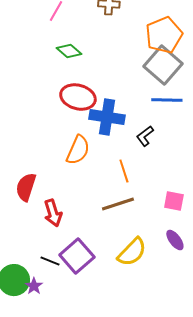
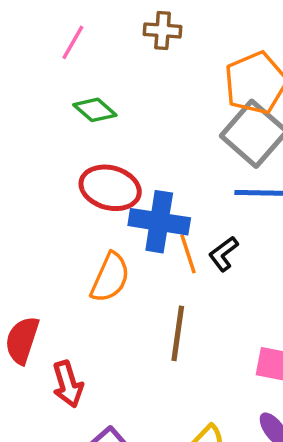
orange line: (124, 171) -> (188, 254), moved
brown line: (118, 204) -> (178, 333), moved, turned -64

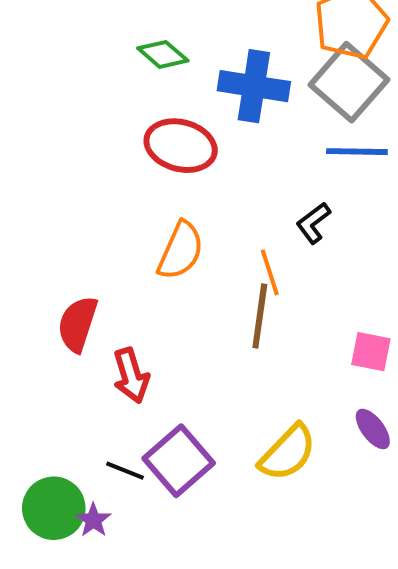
blue cross: (159, 222) -> (254, 86), moved
orange line: (188, 254) -> (270, 272), moved

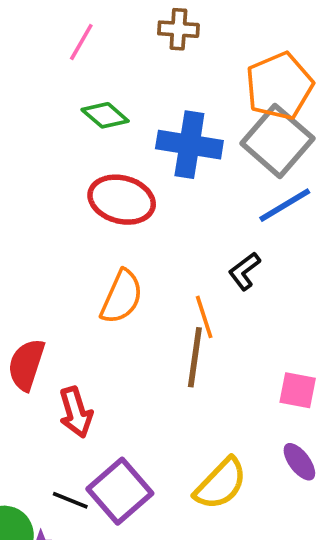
blue line: (357, 152) -> (285, 205), turned -32

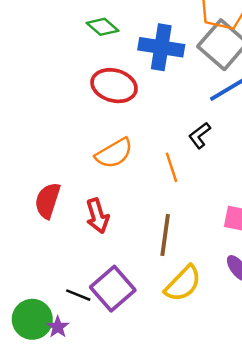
orange semicircle: (122, 297) -> (114, 153), turned 36
brown line: (195, 357) -> (165, 235), moved
red arrow: (76, 412) -> (97, 216), moved

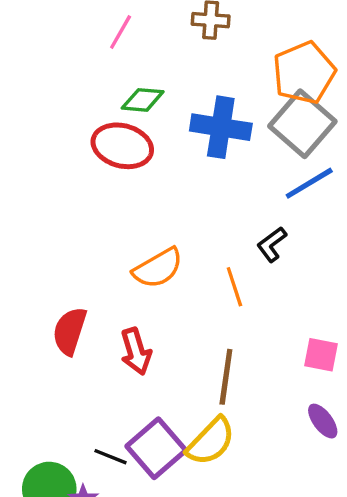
green diamond: (103, 27) -> (143, 100), turned -36
red ellipse: (114, 86) -> (122, 146), moved
yellow semicircle: (183, 284) -> (211, 441), moved

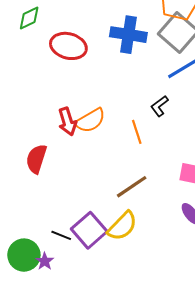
green diamond: (143, 100) -> (29, 18), moved, turned -30
red arrow: (136, 351) -> (67, 122), moved
brown line: (226, 377) -> (132, 187), turned 48

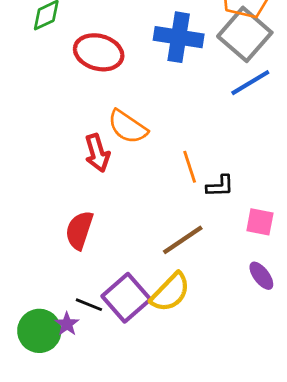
black L-shape: (160, 106) -> (220, 186), moved, turned -145
orange semicircle: (90, 120) -> (128, 127), moved, turned 64
red semicircle: (36, 159) -> (79, 230), moved
purple star: (45, 261) -> (67, 324), moved

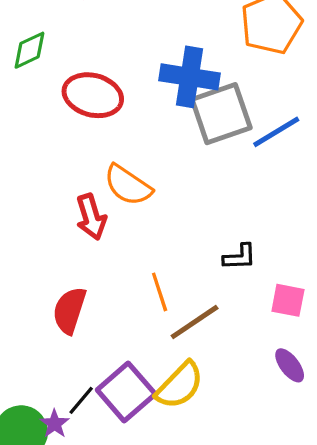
gray square: (245, 34) -> (221, 114), moved, turned 30
orange line: (190, 167) -> (160, 292), moved
black line: (89, 305) -> (81, 400), turned -72

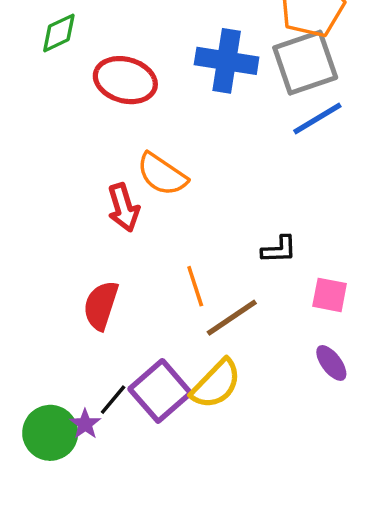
gray square: (221, 114) -> (305, 63), moved

